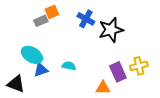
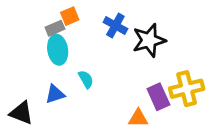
cyan ellipse: (32, 55) -> (58, 50), moved, turned 50
cyan semicircle: (69, 66) -> (86, 79), moved, turned 48
yellow cross: (139, 66) -> (187, 89), size x1.4

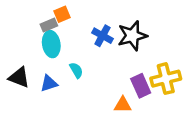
blue cross: (115, 26) -> (103, 36), moved
black triangle: (21, 113) -> (19, 77), moved

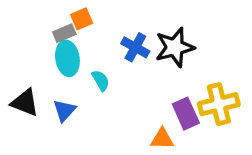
cyan semicircle: (76, 70) -> (101, 80), moved
blue triangle: (49, 83) -> (64, 110), turned -30

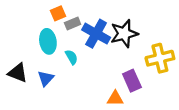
gray rectangle: (64, 33) -> (73, 23), moved
blue cross: (135, 47) -> (96, 34), size x1.4
yellow cross: (219, 104) -> (160, 58), moved

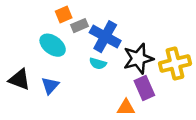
black star: (124, 34) -> (138, 59), moved
cyan ellipse: (48, 41) -> (53, 45), turned -45
cyan semicircle: (71, 57) -> (98, 64), moved, turned 136

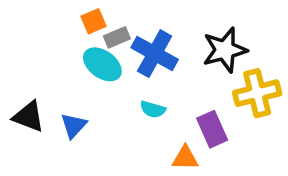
cyan ellipse: (53, 45) -> (102, 64), moved
black star: (138, 59) -> (225, 50), moved
cyan semicircle: (98, 64) -> (153, 109), moved

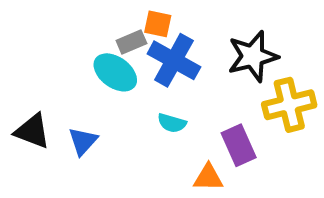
orange square: (93, 21) -> (158, 24), moved, turned 35

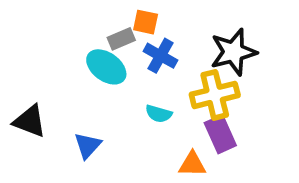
blue cross: (174, 60) -> (161, 56), size x0.7
yellow cross: (289, 105) -> (215, 95), moved
blue triangle: (83, 141) -> (88, 145), moved

